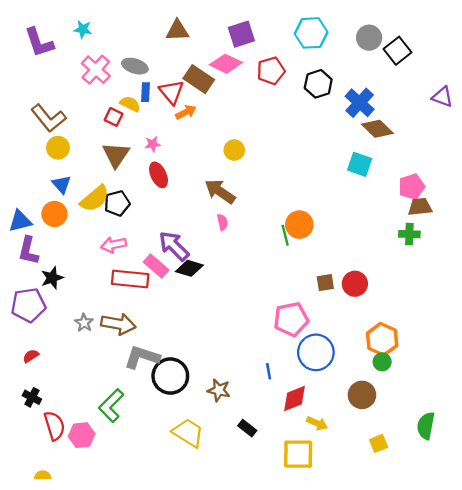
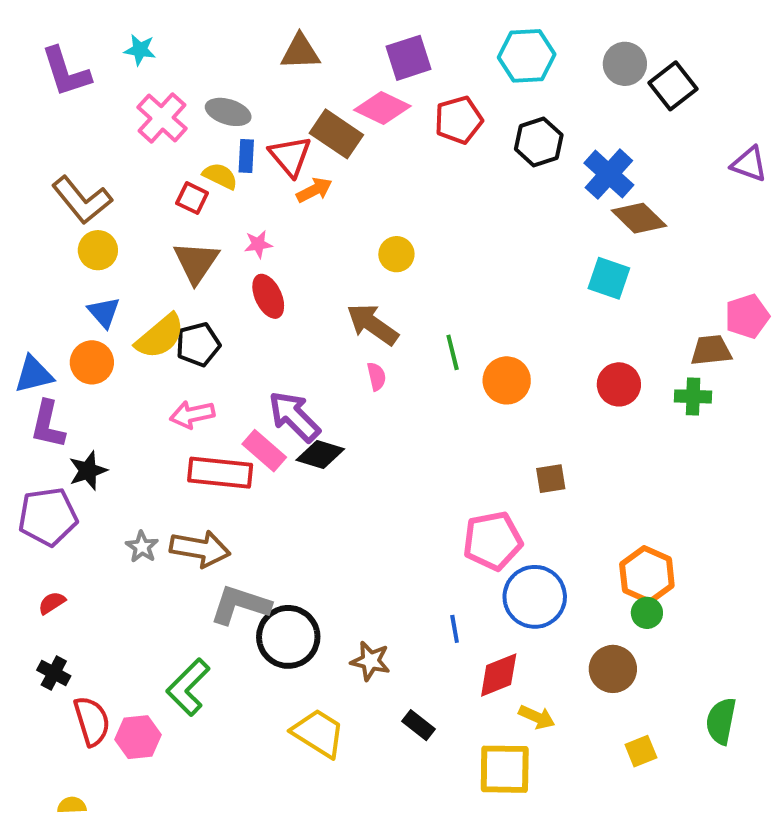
pink pentagon: (412, 187) -> (747, 316), moved
green line: (285, 235) -> (453, 352), moved
red circle: (355, 284) -> (619, 384), moved

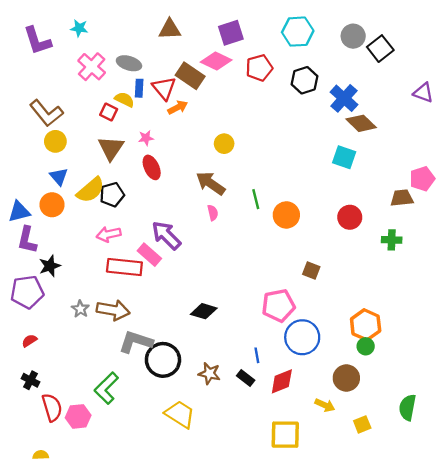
green cross: (693, 396) -> (392, 240), moved
black diamond: (320, 455) -> (204, 311), moved
brown square: (551, 479) -> (311, 270), turned 30
yellow arrow: (537, 717) -> (325, 405), moved
black rectangle: (419, 725) -> (246, 378), moved

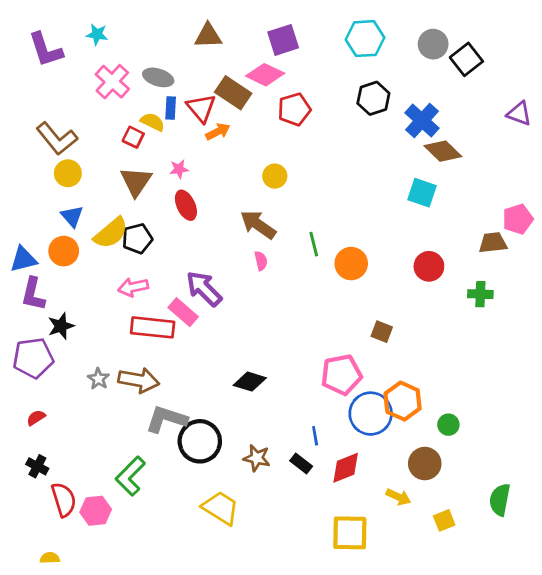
red pentagon: (259, 68) -> (294, 109), moved
orange hexagon: (366, 325) -> (403, 401), moved

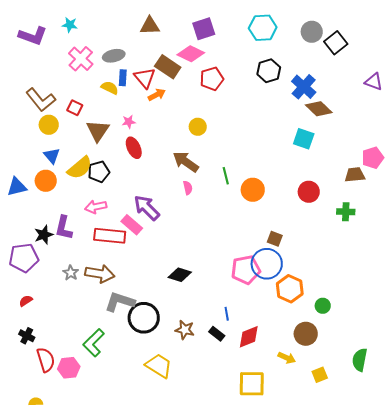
purple L-shape: (46, 50) -> (33, 36), turned -52
gray ellipse: (158, 77) -> (114, 56), turned -30
red square: (133, 137) -> (75, 108), moved
purple L-shape: (33, 294) -> (64, 228), moved
blue circle: (371, 414) -> (267, 264), moved

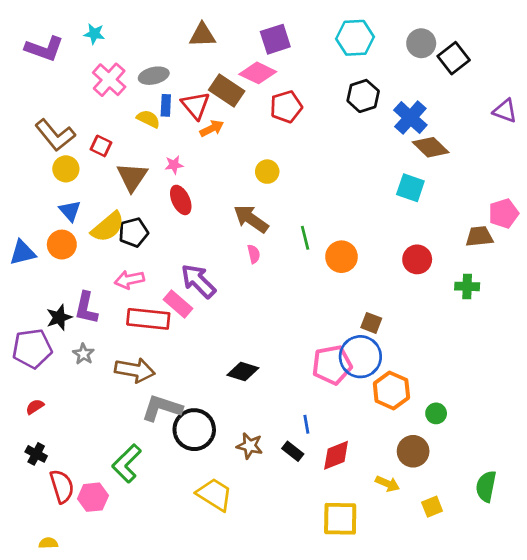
gray star: (71, 273) -> (83, 354), moved

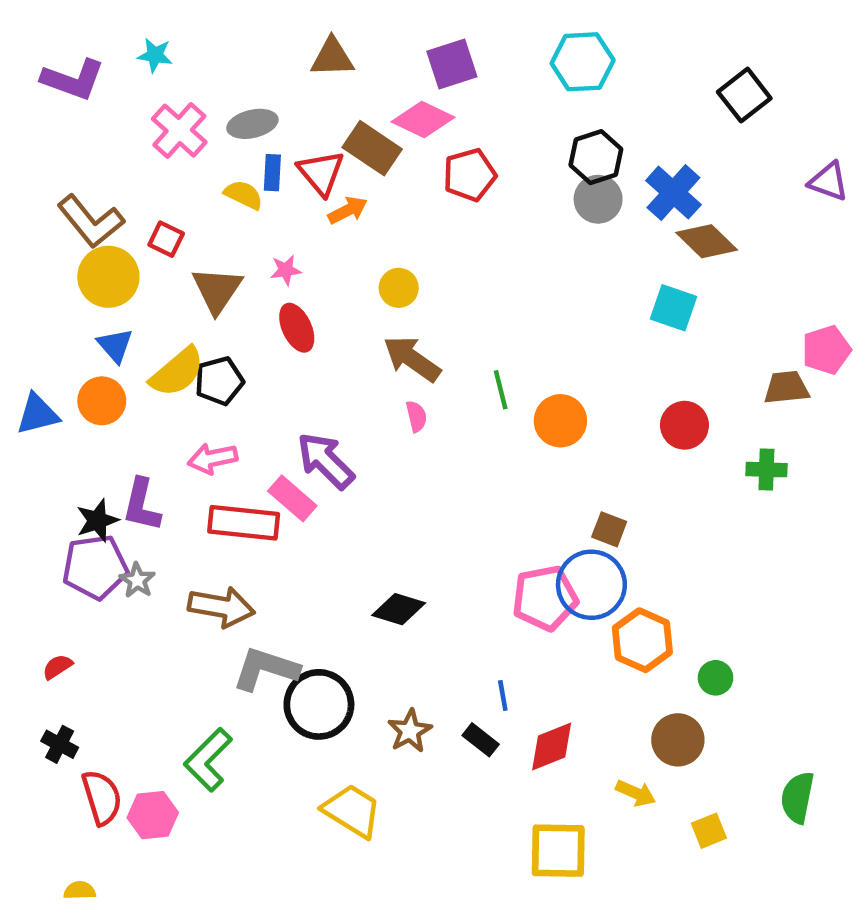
gray circle: (421, 43) -> (598, 199), moved
yellow circle: (66, 169) -> (108, 277), size x1.4
yellow circle: (267, 172) -> (399, 288), moved
purple pentagon: (32, 349) -> (95, 567), moved
brown star: (250, 446) -> (410, 731), turned 30

